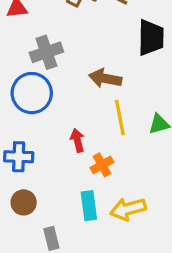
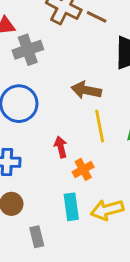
gray cross: (46, 52) -> (28, 50), moved

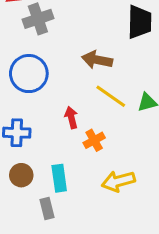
yellow line: (100, 126) -> (111, 96), turned -44
cyan rectangle: (71, 207) -> (59, 178), moved

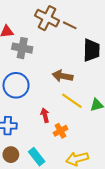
gray cross: (38, 19) -> (22, 48), turned 30
cyan rectangle: (59, 178) -> (37, 157), turned -30

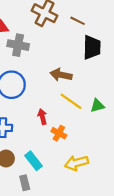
brown line: (70, 25) -> (78, 21), moved
orange cross: (60, 131) -> (59, 133), turned -32

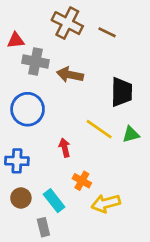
black trapezoid: (92, 47) -> (122, 92), moved
brown arrow: (61, 75) -> (70, 75), moved
orange cross: (59, 133) -> (82, 181), moved

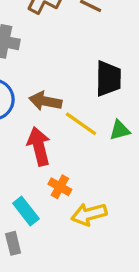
brown arrow: (70, 75) -> (45, 101), moved
red arrow: (65, 148) -> (39, 146), size x1.6

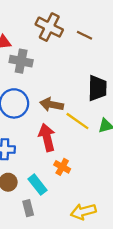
yellow arrow: (89, 214) -> (83, 212), moved

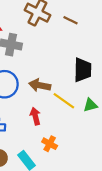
red arrow: (47, 138) -> (35, 116), size x0.7

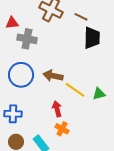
black trapezoid: (83, 70) -> (92, 38), moved
red arrow: (35, 116) -> (57, 109), moved

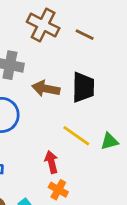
black trapezoid: (92, 38) -> (83, 87), moved
brown arrow: (53, 76) -> (46, 89), moved

